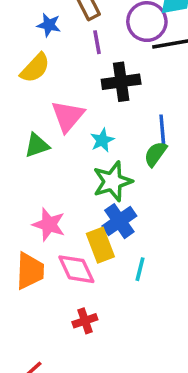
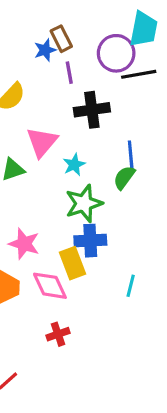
blue star: (49, 25) -> (45, 50), moved, turned -30
blue cross: (119, 221) -> (90, 241), turned 32
cyan line: (140, 269) -> (131, 286), moved

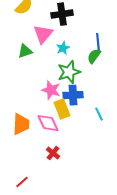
black cross: (92, 110) -> (62, 14), moved
pink star: (24, 244) -> (51, 90), moved
cyan line: (131, 286) -> (99, 114), moved, turned -40
red cross: (58, 334) -> (53, 153), turned -32

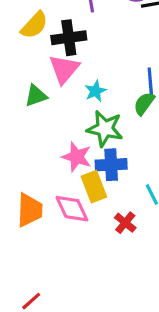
black cross: (62, 14) -> (69, 38), moved
green star: (69, 72) -> (105, 129), turned 30
red cross: (53, 153) -> (125, 223), moved

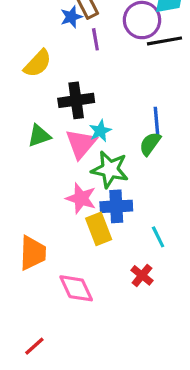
black cross: (69, 38) -> (76, 100), moved
pink triangle: (64, 69) -> (81, 144), moved
pink diamond: (72, 209) -> (76, 288), moved
red cross: (125, 223) -> (142, 275), moved

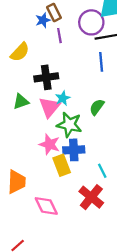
blue line: (156, 121) -> (101, 62), moved
red cross: (142, 275) -> (91, 197), size x1.6

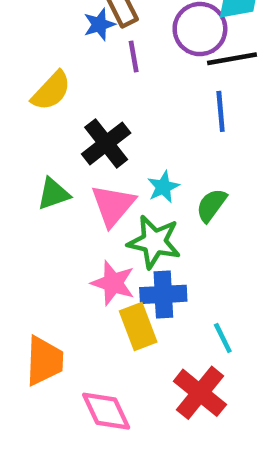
black cross: (46, 77) -> (106, 143), turned -30
cyan star: (63, 98) -> (163, 187), moved

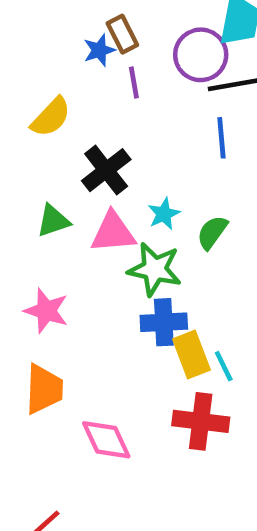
pink triangle: (113, 205) -> (113, 232), turned 45
pink star: (113, 283) -> (46, 311), moved
yellow rectangle: (138, 326) -> (191, 354), moved
red cross: (200, 393) -> (201, 421), turned -32

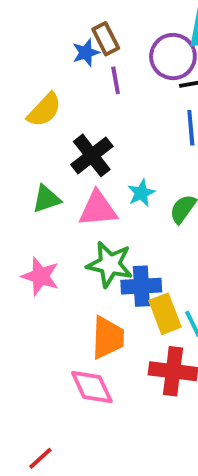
green star: (155, 269) -> (110, 264), moved
orange trapezoid: (44, 389) -> (108, 338), moved

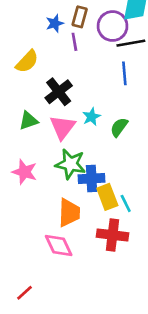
brown rectangle: (106, 39) -> (80, 17), moved, turned 42
pink triangle: (98, 209) -> (63, 127), turned -48

